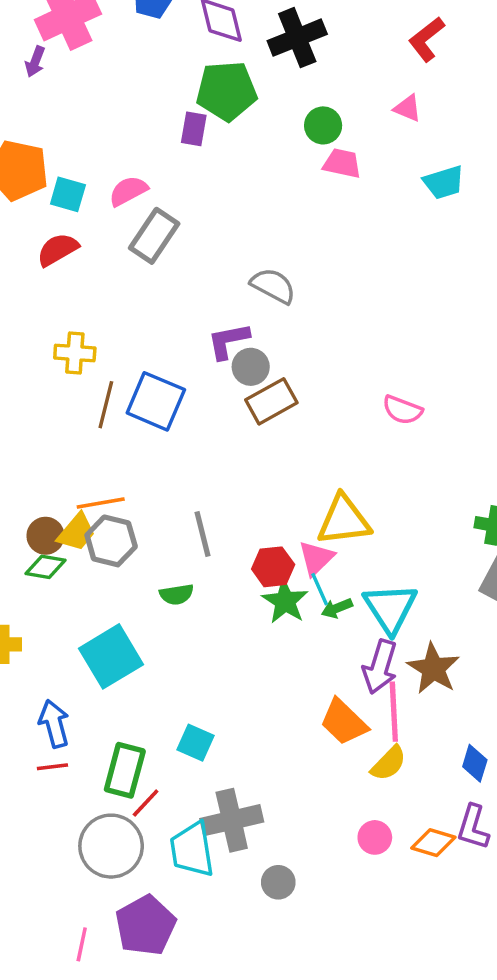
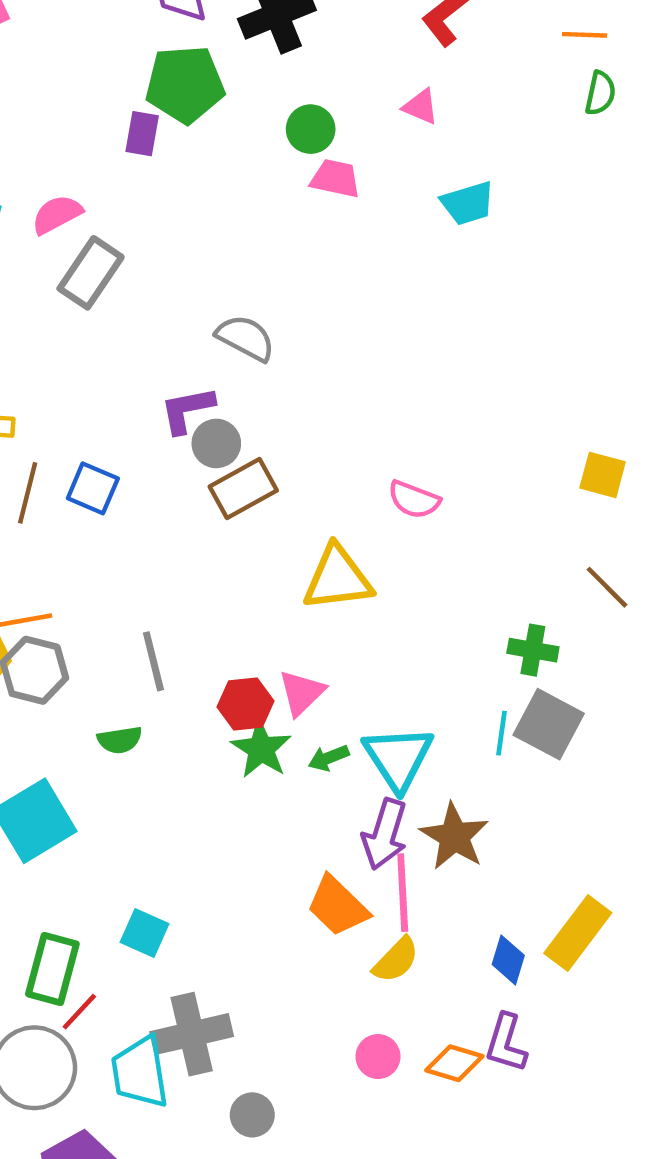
blue square: (156, 401) -> (93, 488), size x0.7
yellow triangle: (344, 520) -> (338, 578), moved
cyan line: (320, 589) -> (501, 733), moved, turned 32

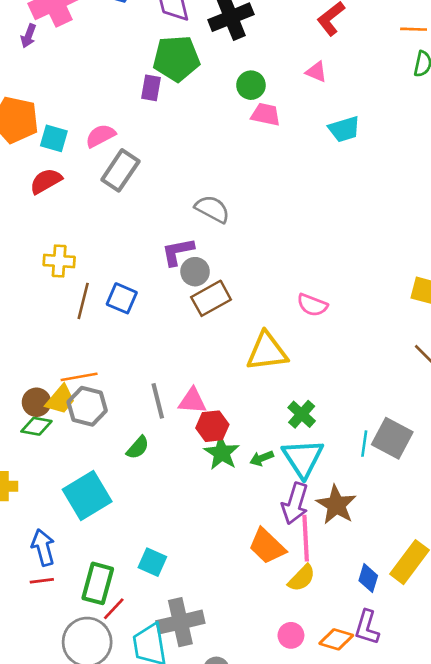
green cross: (533, 650) -> (302, 414), moved, turned 32
pink triangle: (302, 693) -> (192, 401), moved, turned 48
green semicircle: (120, 740) -> (138, 448), turned -40

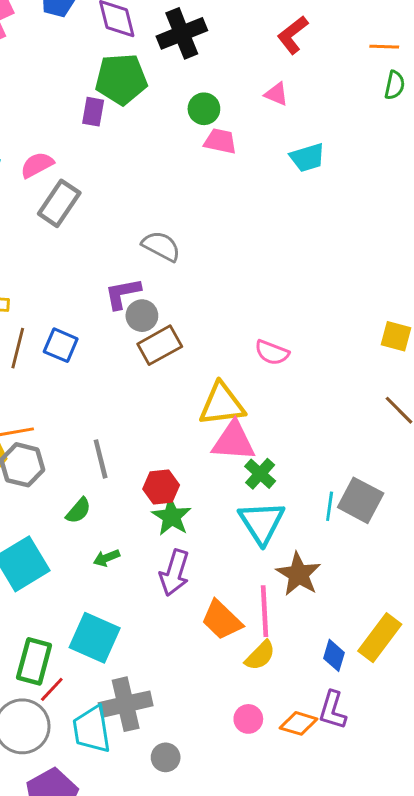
pink triangle: (192, 401) -> (234, 441), moved, size x1.4
green arrow: (262, 458) -> (106, 558), moved
purple arrow: (295, 503) -> (174, 573), moved
cyan square: (152, 562) -> (95, 638), size x1.6

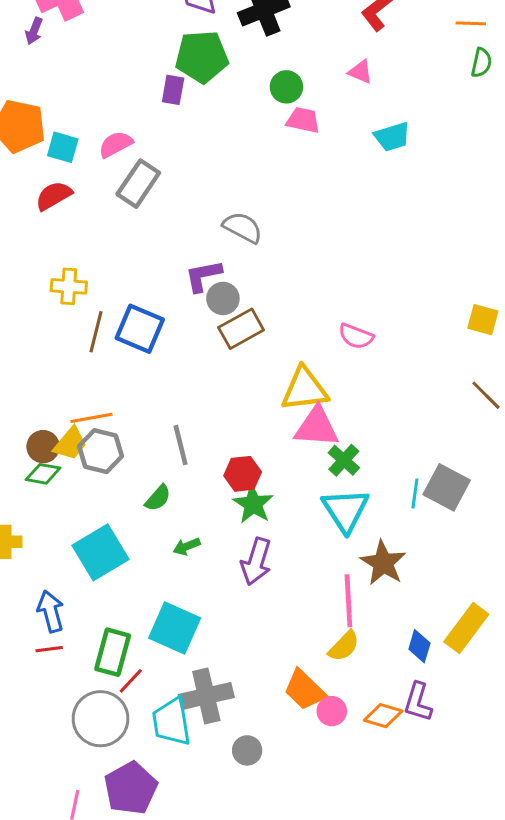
blue square: (61, 345) -> (140, 329), size x1.4
orange trapezoid: (222, 620) -> (305, 690), moved

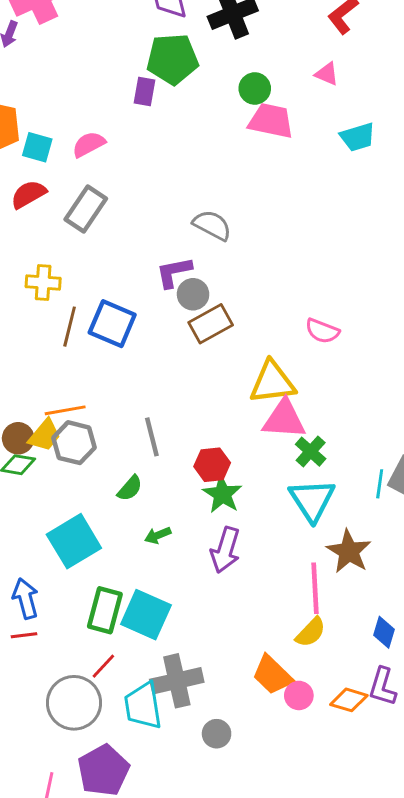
pink trapezoid: (303, 120) -> (271, 121), size x1.4
gray rectangle: (138, 184) -> (86, 209), moved
green rectangle: (113, 652) -> (105, 610), moved

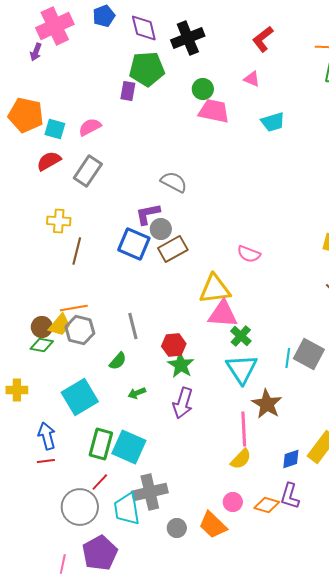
blue square: (112, 324) -> (134, 244), moved
blue diamond: (384, 632) -> (291, 459), turned 55
orange trapezoid: (272, 675) -> (213, 525), moved

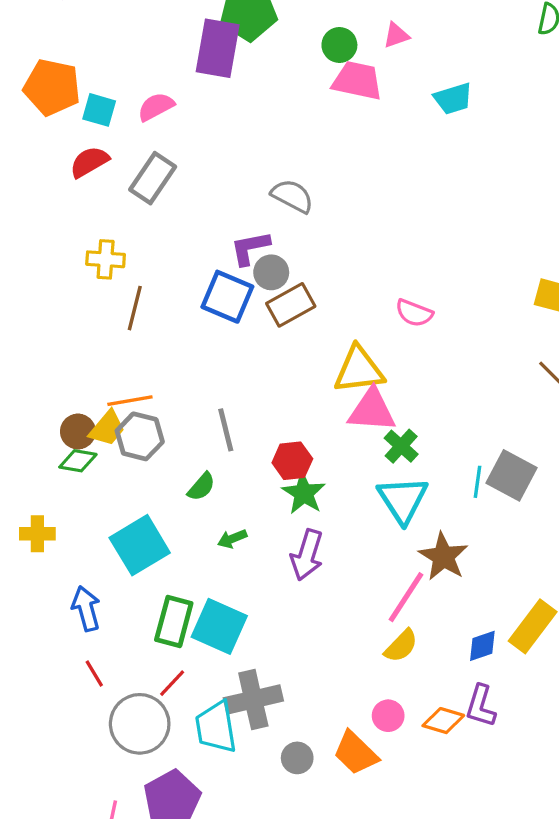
pink triangle: (252, 79) -> (396, 35), moved, turned -42
purple rectangle: (128, 91) -> (218, 48), size x1.8
pink line: (244, 429) -> (406, 597), turned 36
red line: (46, 461) -> (94, 673), moved, turned 66

